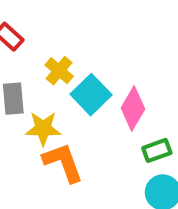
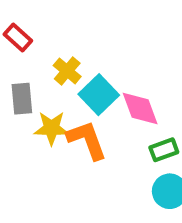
pink diamond: (133, 109) -> (140, 108), turned -51
orange L-shape: (63, 162) -> (87, 140), moved

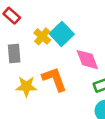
cyan square: (99, 95) -> (62, 34), moved
yellow star: (51, 128) -> (26, 86), moved

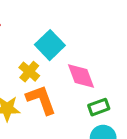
yellow cross: (42, 36) -> (29, 72), moved

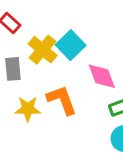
yellow cross: (29, 72) -> (43, 50), moved, size x1.4

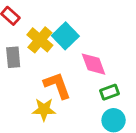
yellow star: (28, 109) -> (44, 110), moved

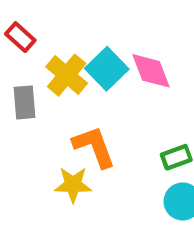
pink diamond: (93, 64) -> (151, 71), moved

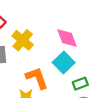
cyan square: (107, 69) -> (64, 62), moved

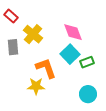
green rectangle: (80, 84) -> (87, 62), moved

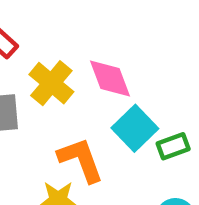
pink diamond: (73, 32) -> (110, 79), moved

